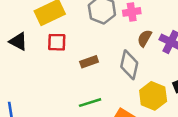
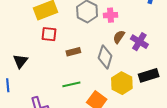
black triangle: (18, 41) -> (20, 61), moved, turned 35

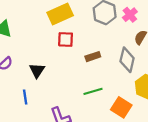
pink cross: (110, 15) -> (130, 15), turned -32

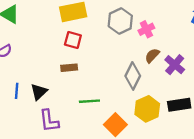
brown rectangle: (93, 57) -> (69, 68), moved
black triangle: (37, 70) -> (39, 92), moved

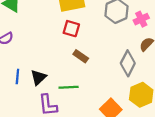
brown rectangle: (69, 68) -> (81, 56), moved, turned 40
green line: (89, 101) -> (69, 87), moved

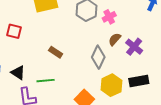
red square: (71, 29) -> (14, 31), moved
black triangle: (38, 77) -> (18, 73), turned -42

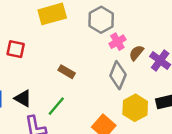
pink cross: (109, 17) -> (117, 42), moved
green line: (46, 81) -> (56, 106), turned -42

